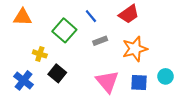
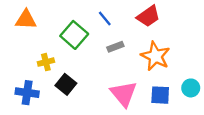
orange star: (135, 49) -> (155, 56), turned -30
yellow cross: (40, 54) -> (46, 62), turned -32
blue cross: (23, 80) -> (27, 93), turned -30

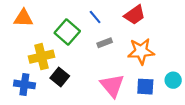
orange star: (155, 56) -> (141, 51), turned -30
yellow cross: (46, 62) -> (42, 57), size x1.6

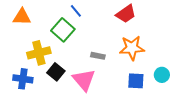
blue line: (95, 17) -> (76, 11), moved
gray rectangle: (105, 43) -> (98, 56), moved, turned 32
pink triangle: (112, 86) -> (84, 80), moved

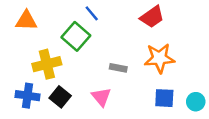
black square: (56, 72) -> (60, 97), moved
cyan circle: (162, 75) -> (196, 102), moved
pink triangle: (84, 80) -> (101, 97), size x0.7

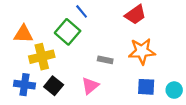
orange triangle: (26, 21) -> (23, 34), moved
pink triangle: (101, 97) -> (90, 86), turned 30

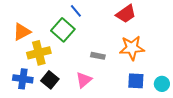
orange triangle: (23, 34) -> (22, 32), turned -30

